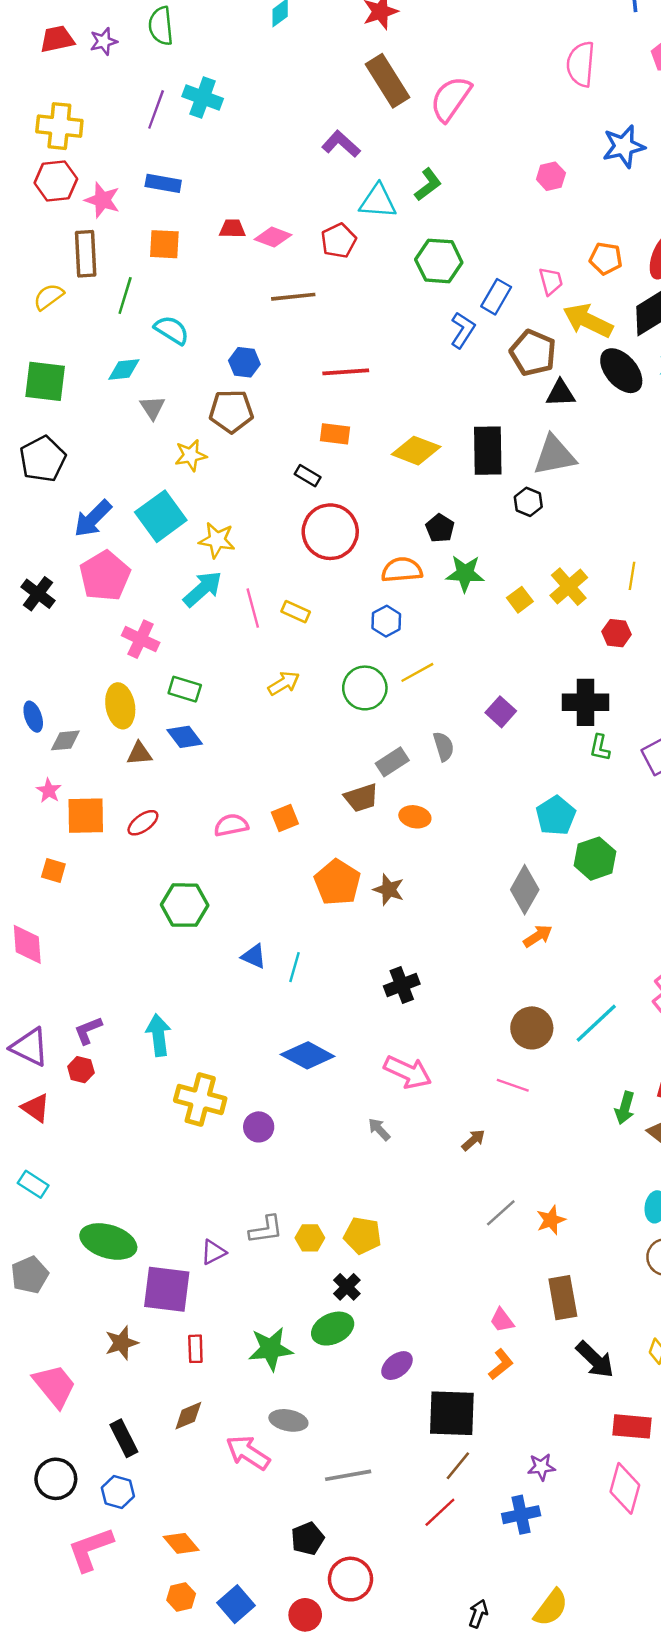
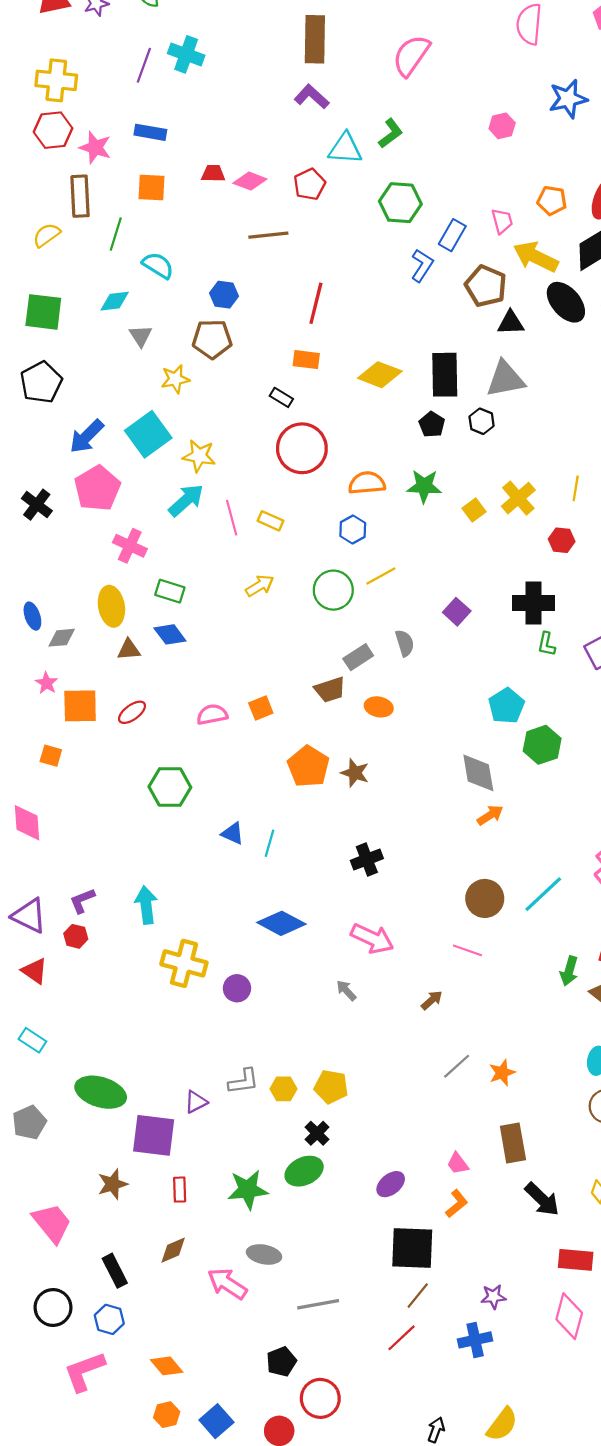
brown rectangle: (387, 81) -> (315, 39), moved, turned 33
red line: (346, 372) -> (316, 303), turned -72
black pentagon: (440, 528) -> (432, 424), moved
gray diamond: (525, 890) -> (478, 773), turned -39
purple ellipse: (397, 1366) -> (391, 1184), moved

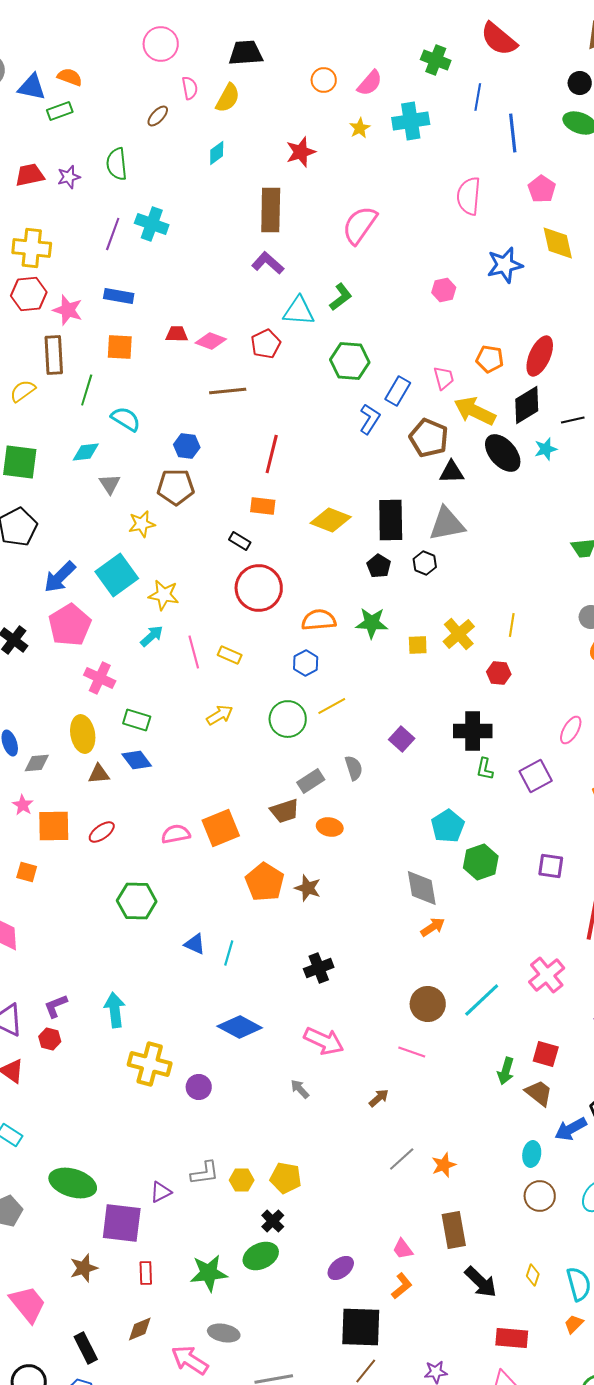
cyan arrow: (186, 500) -> (152, 636), size x0.7
yellow square: (474, 510) -> (418, 645), turned 35
orange square: (261, 708) -> (221, 828), size x1.6

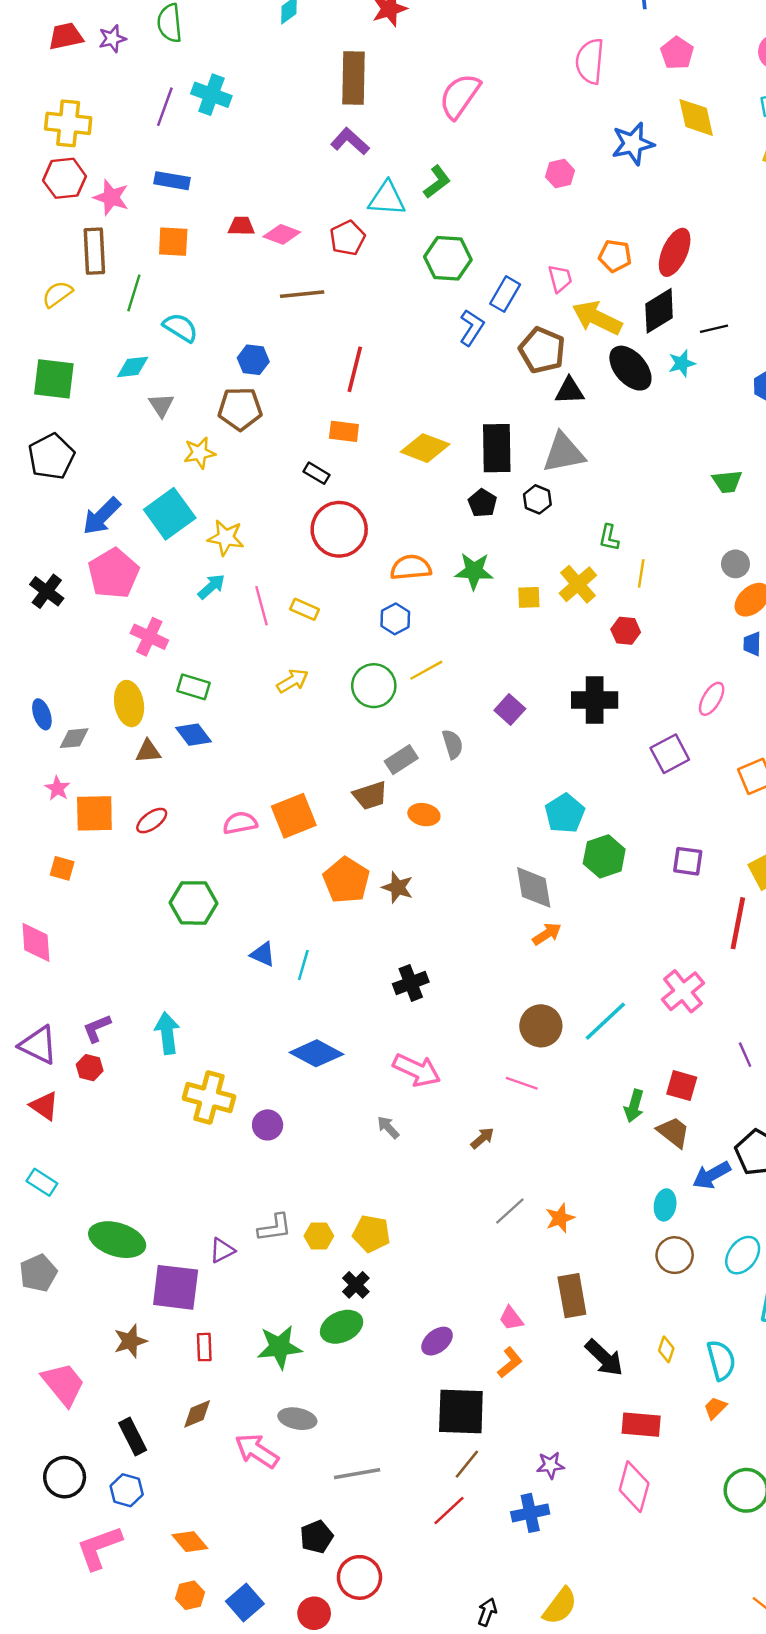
green L-shape: (485, 769) -> (609, 538), moved

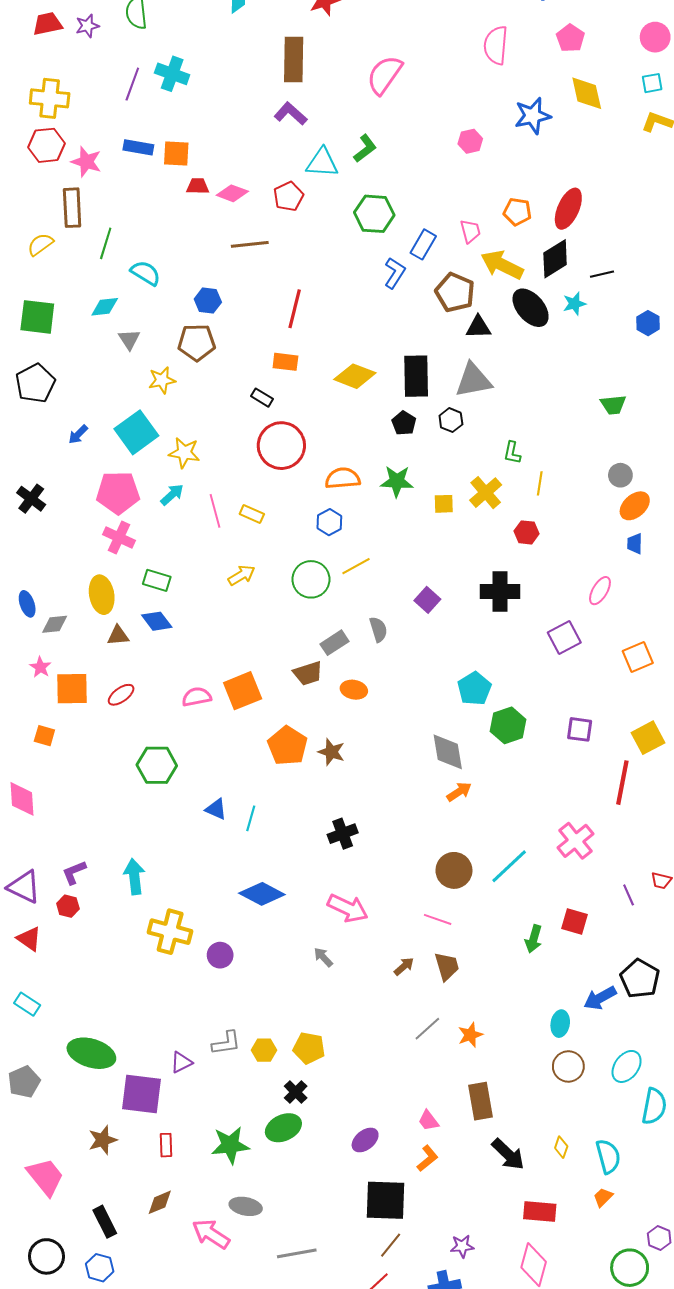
orange square: (173, 242) -> (176, 154), moved
blue arrow: (102, 516) -> (78, 434), size x0.6
pink pentagon: (114, 573) -> (118, 493), moved, turned 30
brown trapezoid: (673, 1132) -> (447, 966), moved, turned 36

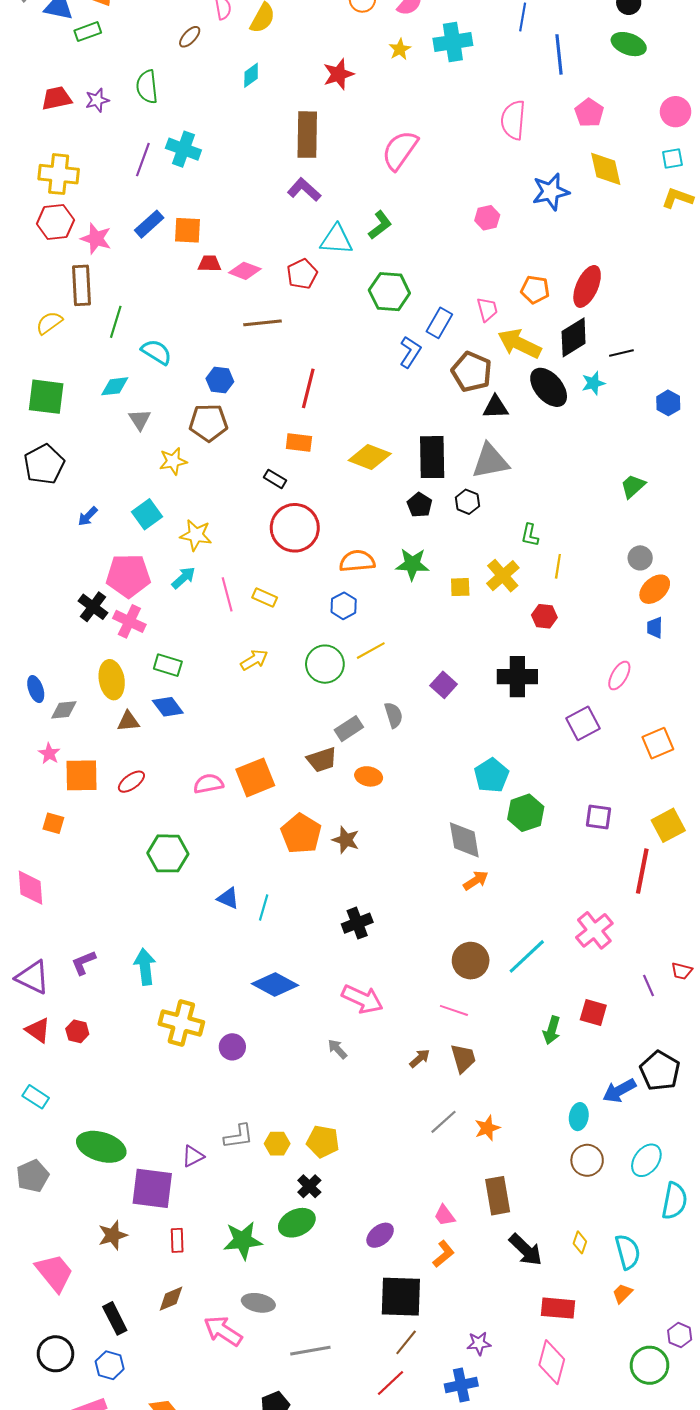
blue rectangle: (138, 147) -> (149, 224), turned -52
green trapezoid: (613, 405) -> (633, 486), turned 144
cyan square: (136, 432) -> (147, 514), size x0.7
black cross: (31, 499) -> (93, 607), moved
red hexagon: (68, 906) -> (77, 1031), moved

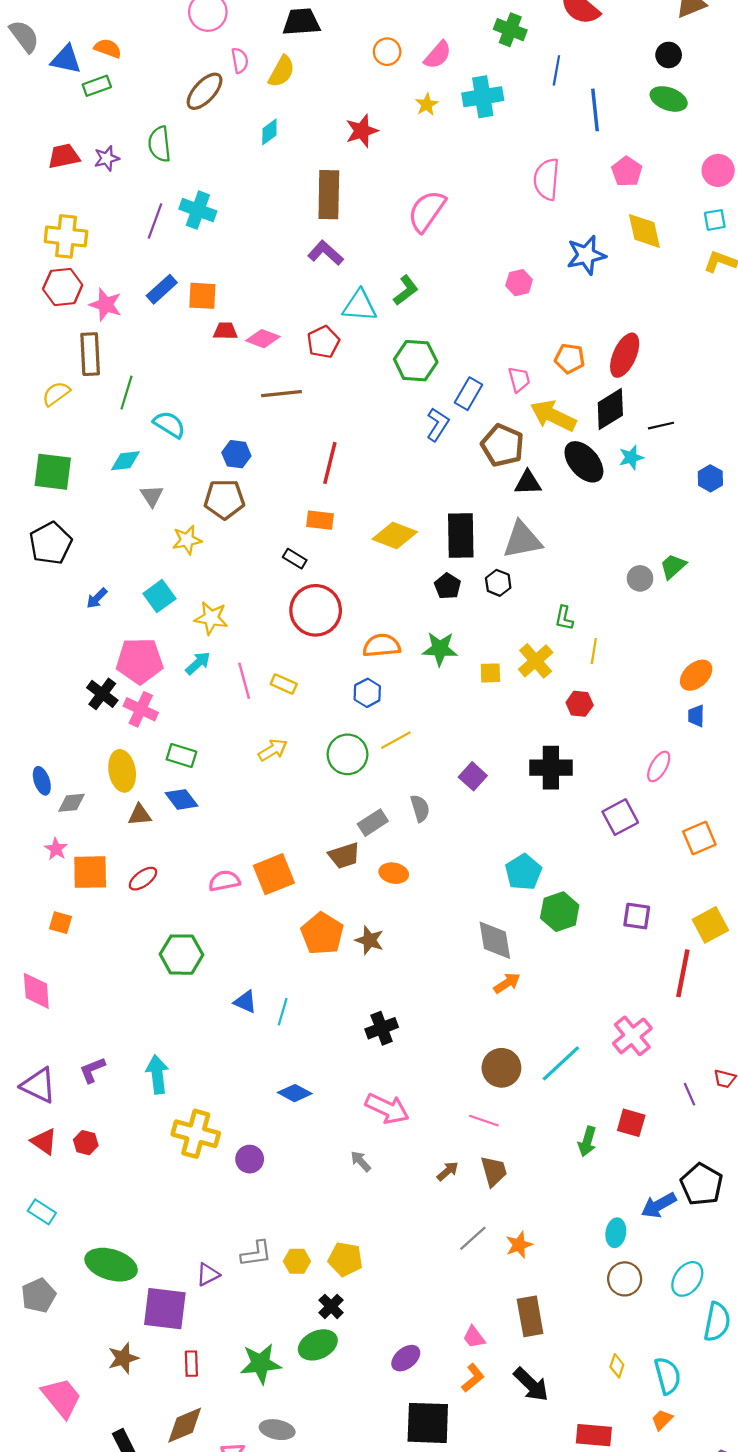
brown ellipse: (190, 37) -> (205, 91), size x1.6
gray circle: (640, 558) -> (640, 578), moved
blue diamond: (275, 984) -> (295, 1093), size x0.7
black arrow: (526, 1250) -> (531, 1385), moved
brown diamond: (171, 1299) -> (185, 1425), size x1.4

